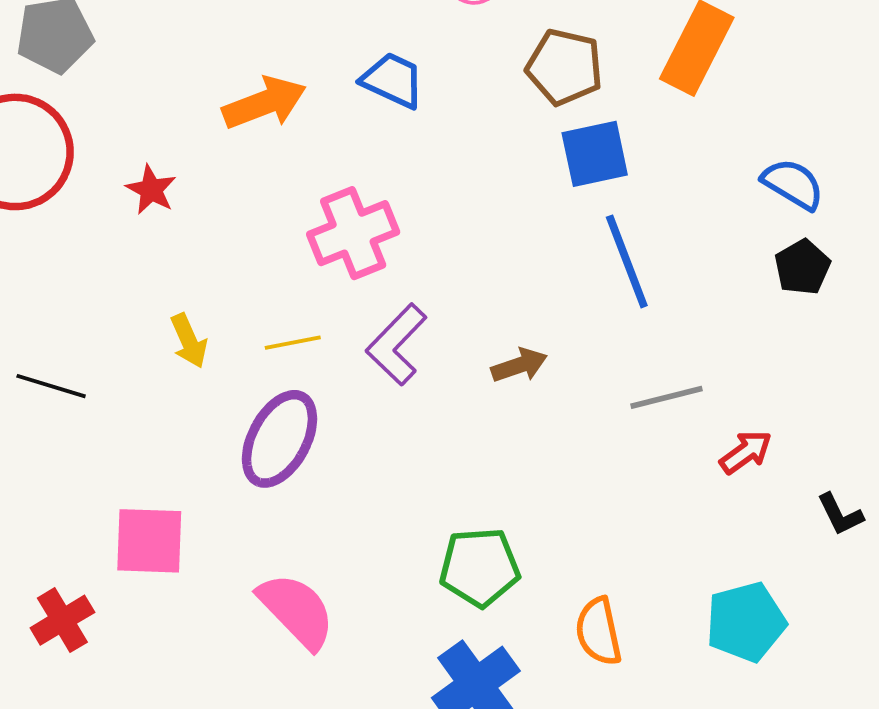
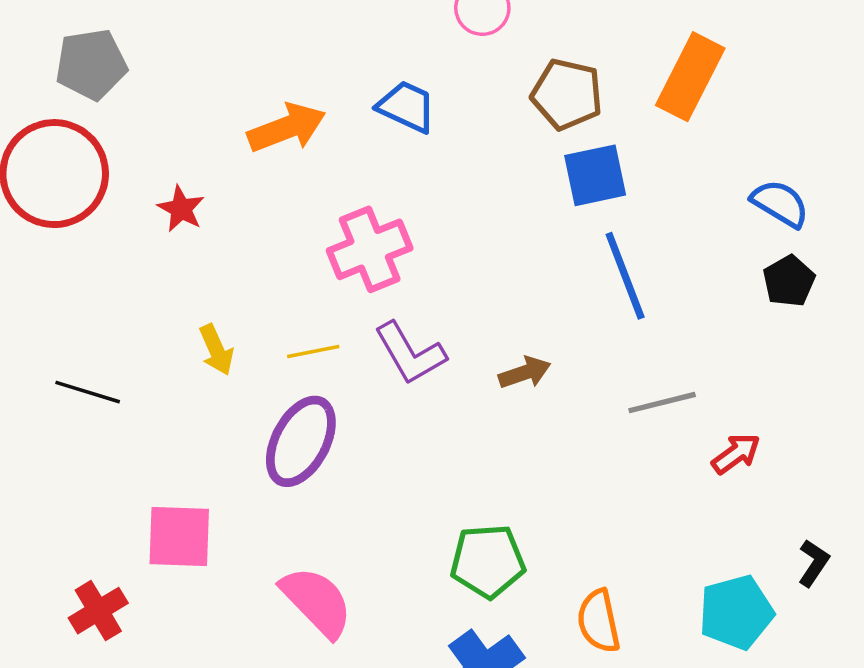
purple L-shape: (397, 345) -> (410, 353), turned -74
black L-shape: (840, 514) -> (814, 563), moved, turned -120

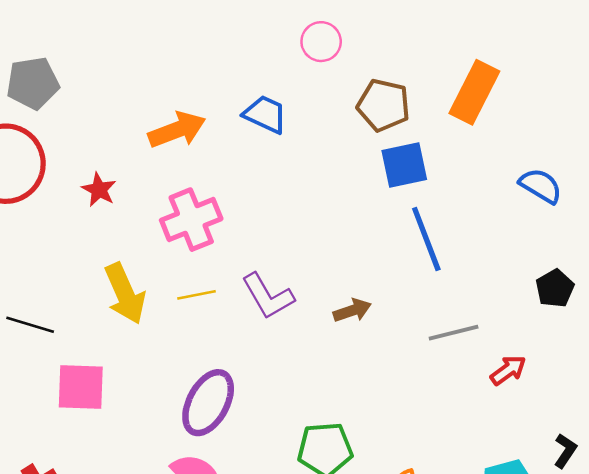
pink cross: (370, 249) -> (191, 220), moved
black pentagon: (789, 281) -> (555, 288), moved
yellow arrow: (216, 350) -> (125, 294), size x1.6
purple ellipse: (301, 441) -> (208, 403), moved
pink square: (179, 537) -> (81, 387), moved

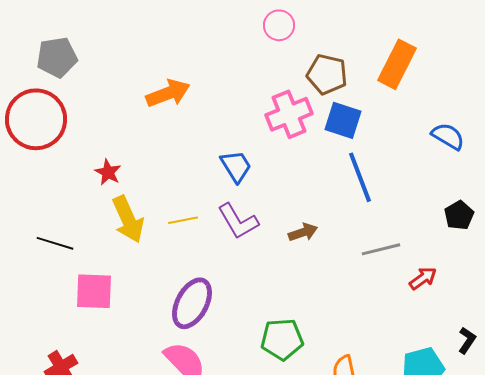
blue trapezoid: (265, 114) -> (236, 166), moved, turned 33
blue square: (404, 165) -> (343, 120), turned 30
red star: (99, 190) -> (108, 172), moved
pink cross: (191, 220) -> (289, 114), moved

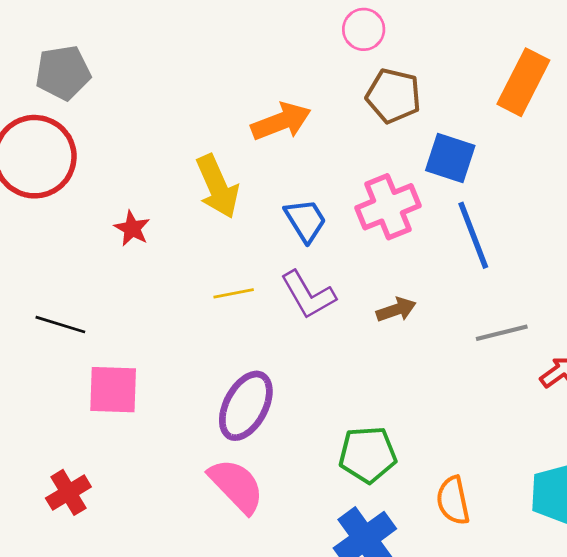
brown pentagon: (327, 74) -> (393, 96), moved
orange arrow: (168, 93) -> (281, 121), moved
pink cross: (289, 114) -> (388, 207), moved
yellow arrow: (128, 219) -> (217, 186), moved

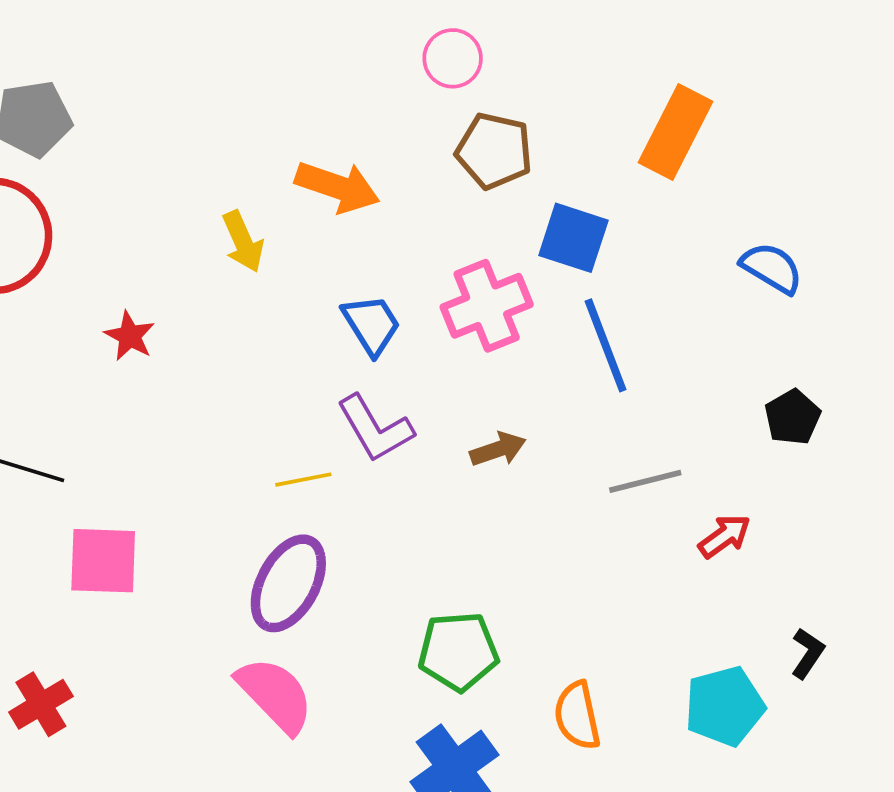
orange arrow: (281, 121) -> (337, 187), turned 40
yellow arrow: (217, 186) -> (243, 242), moved, size x0.7
yellow line: (234, 293) -> (303, 480), moved

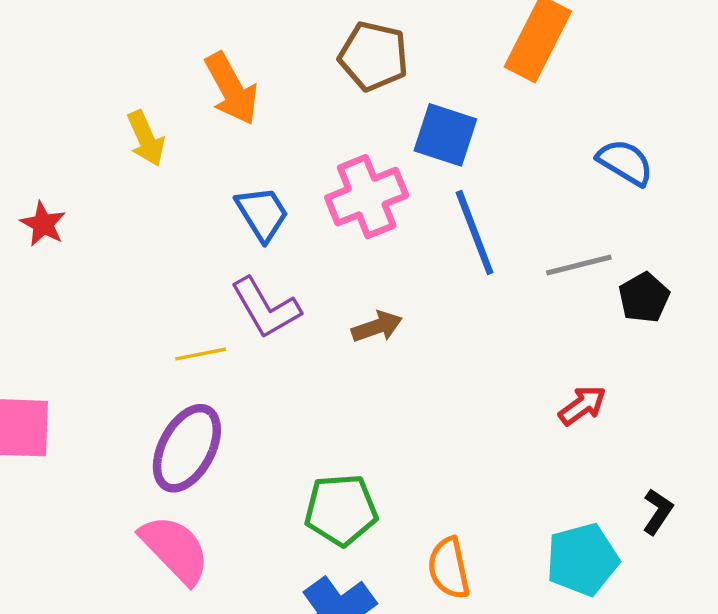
orange arrow: (337, 187) -> (231, 89), turned 42
gray line: (645, 481) -> (579, 265), moved

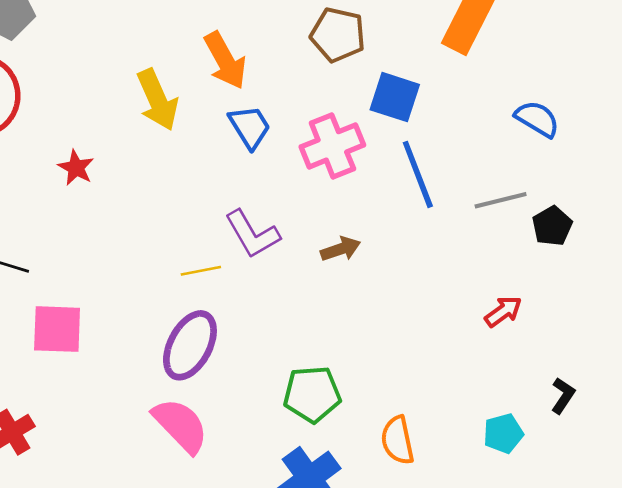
yellow arrow: (146, 138) -> (157, 100), size x1.4
blue trapezoid: (262, 214) -> (250, 127), moved
cyan pentagon: (582, 560) -> (503, 434), size x0.7

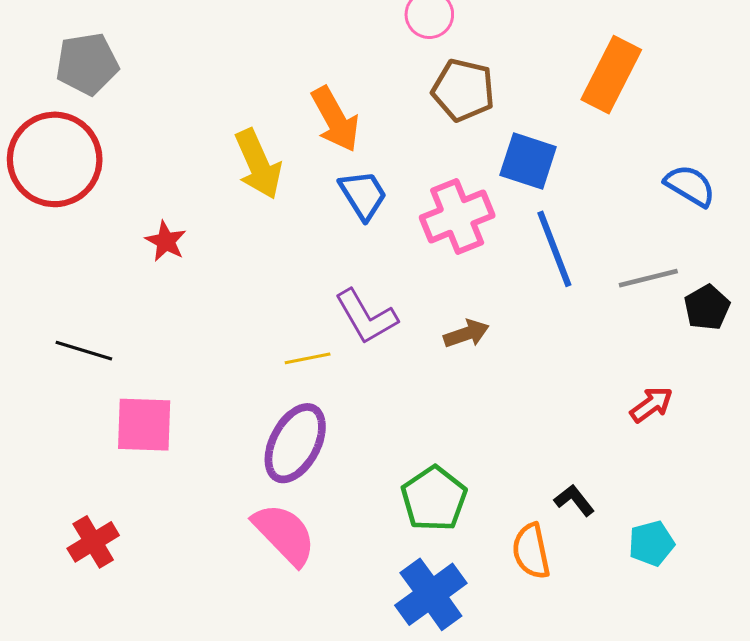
green pentagon: (312, 394) -> (434, 499), turned -30
black L-shape: (563, 396) -> (574, 500), moved, turned -72

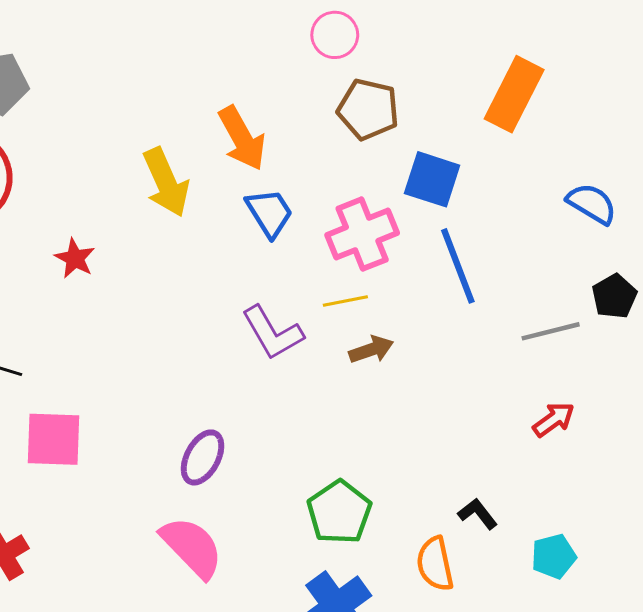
gray line: (648, 278) -> (551, 331), moved
black pentagon: (707, 307) -> (614, 296), moved
yellow line: (308, 358) -> (345, 301), moved
purple ellipse: (295, 443) -> (203, 457), size x0.7

